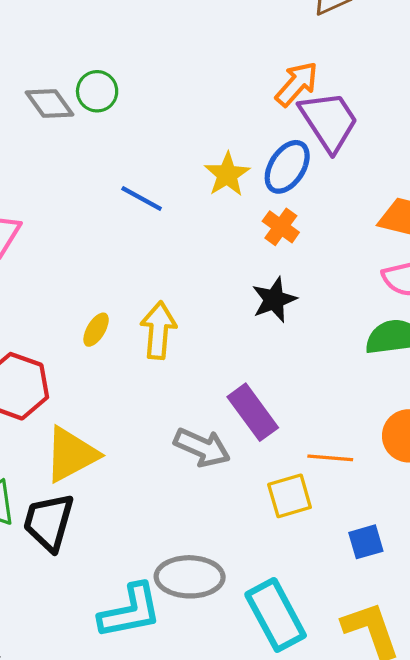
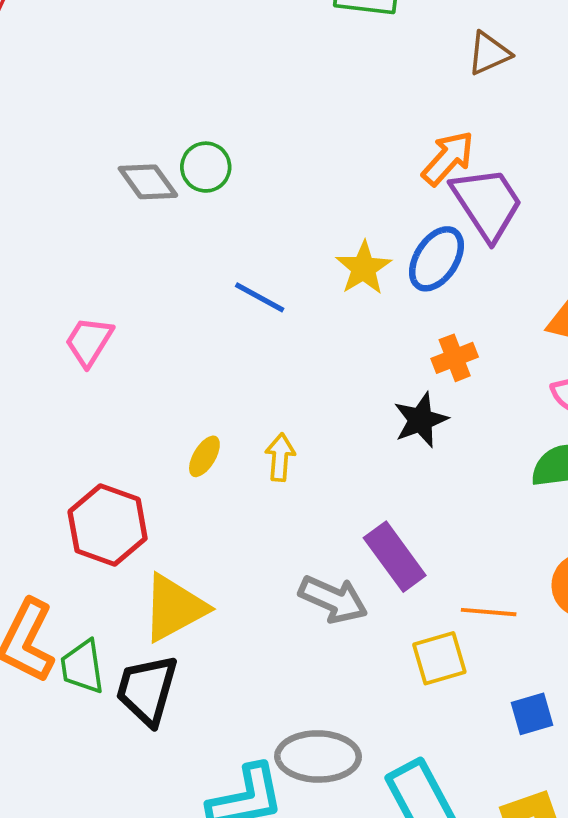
orange cross: (281, 227) -> (455, 358), moved, turned 33
yellow arrow: (158, 330) -> (280, 457), size x0.7

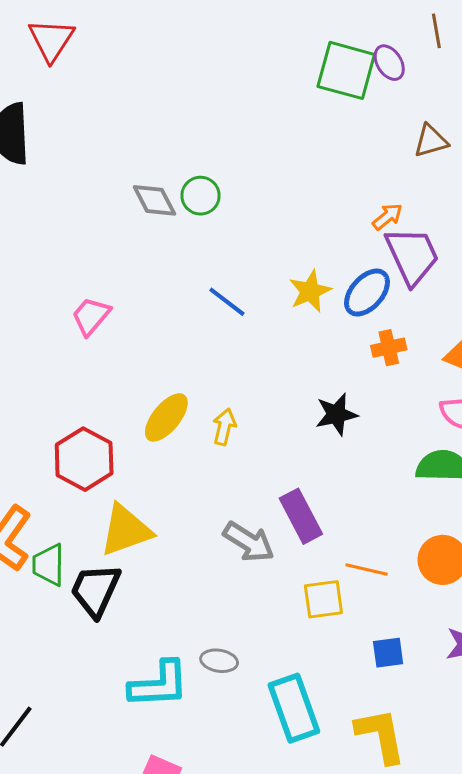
orange arrow: (448, 158) -> (387, 217), size x0.7
orange cross: (455, 358) -> (389, 348), moved
yellow ellipse: (204, 456) -> (166, 417), size x1.6
gray ellipse: (318, 756) -> (219, 661), size x0.6

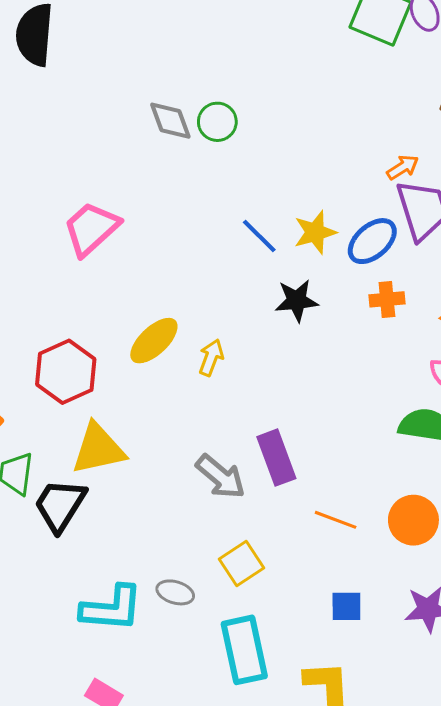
blue line: (227, 302) -> (259, 236), moved
pink trapezoid: (91, 316) -> (91, 229), size x1.4
black star: (336, 414) -> (297, 301), moved
yellow square: (323, 599) -> (242, 563), moved, turned -33

